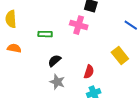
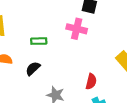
black semicircle: (55, 61) -> (33, 69), moved

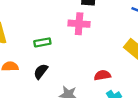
red semicircle: (91, 82) -> (102, 75), turned -105

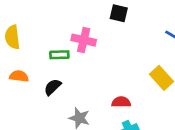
pink cross: (79, 24) -> (84, 40), moved

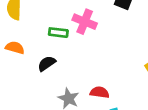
red semicircle: (121, 102) -> (100, 92), moved

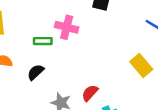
red semicircle: (100, 92) -> (90, 93), turned -48

